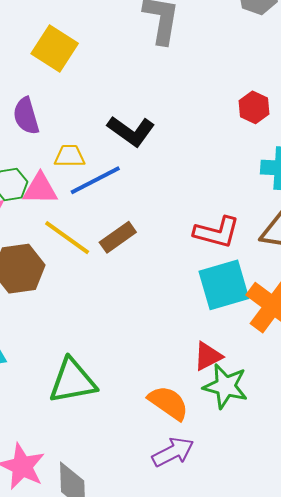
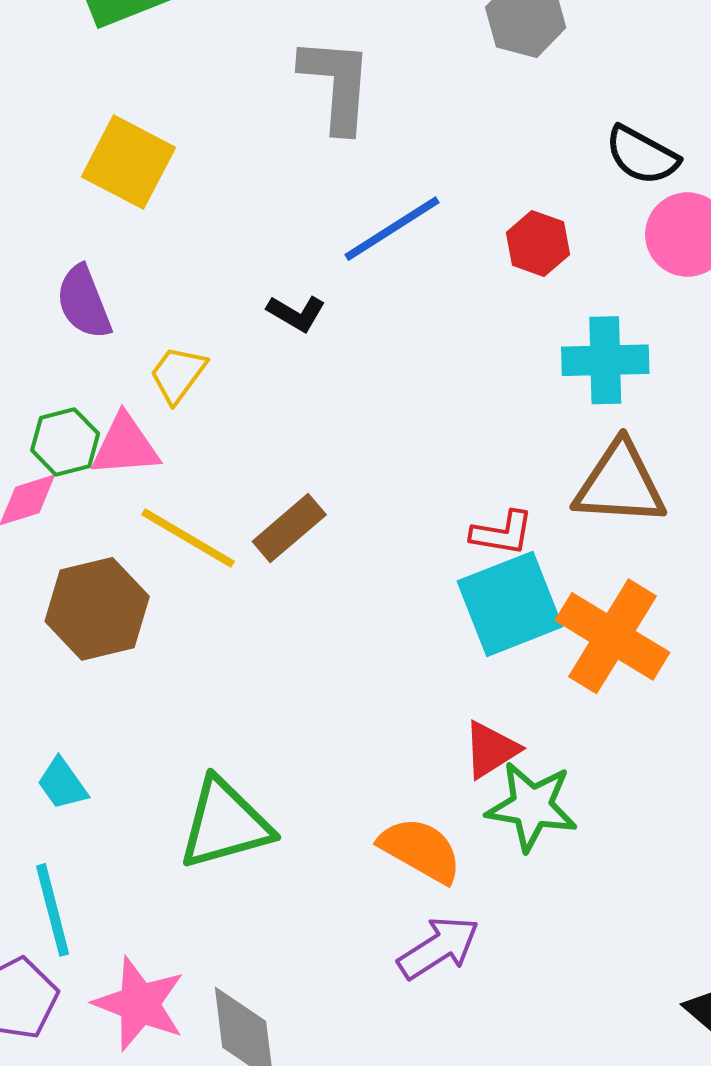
black L-shape: (131, 131) -> (296, 313), size x0.6
yellow trapezoid: (70, 156) -> (178, 374), turned -48
blue line: (95, 180) -> (392, 229), moved
red L-shape: (217, 232) -> (502, 533), moved, size x0.7

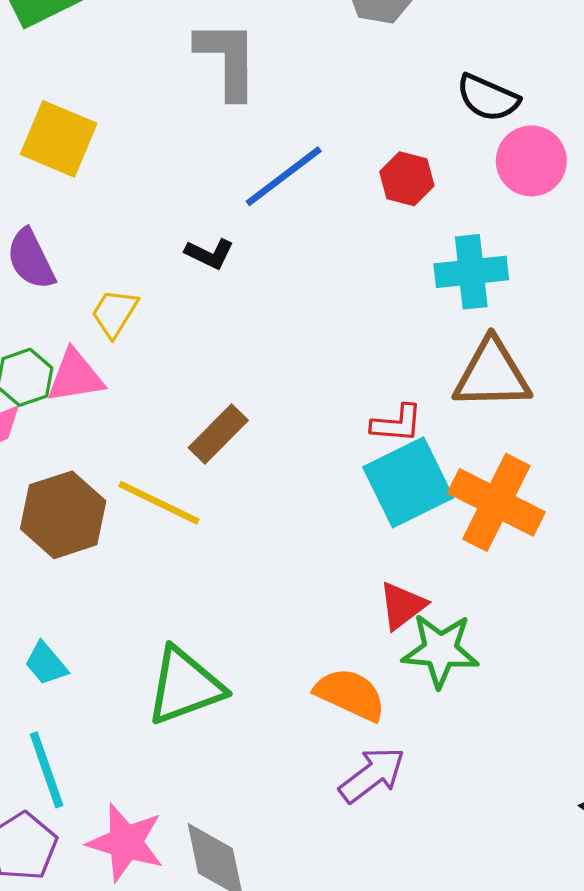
yellow line: (188, 538) -> (159, 503), moved

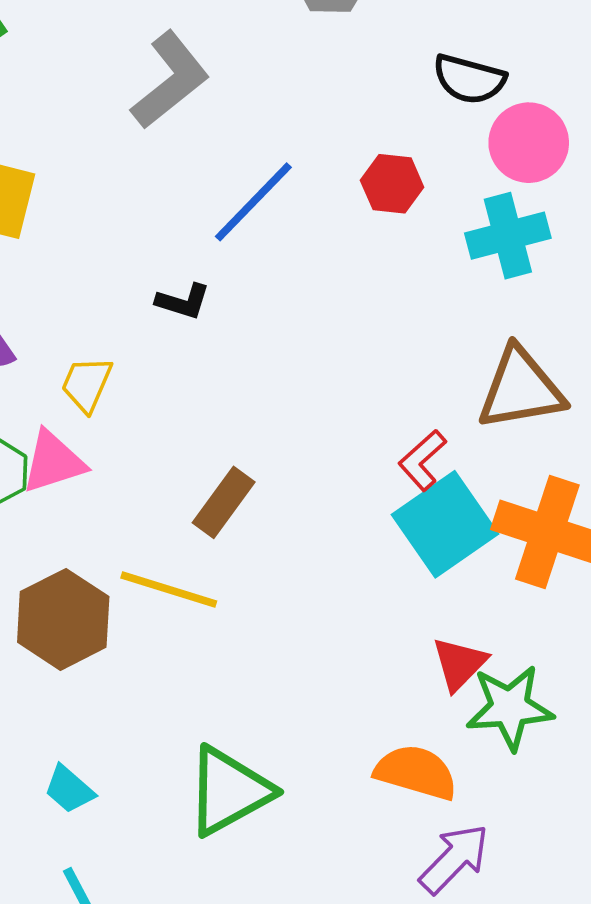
gray L-shape: (227, 59) -> (170, 80), turned 60
cyan cross: (471, 272) -> (508, 236), moved
red L-shape: (397, 424) -> (422, 460), turned 142

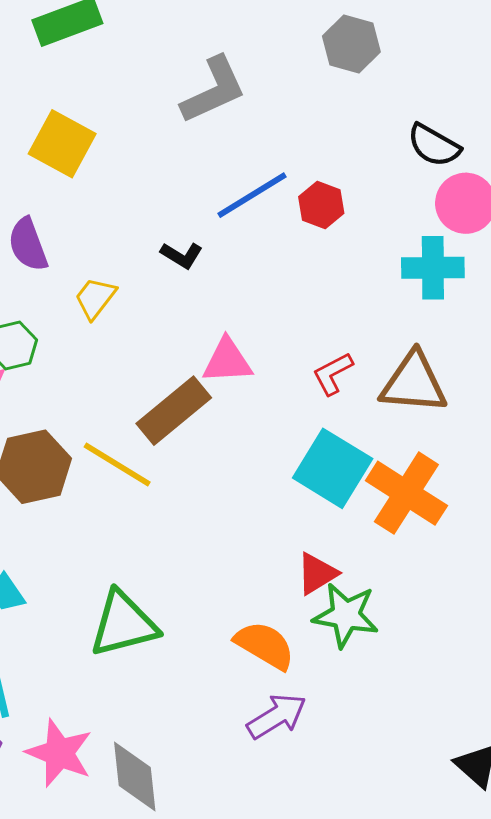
red hexagon: (392, 184) -> (321, 205), moved
red L-shape: (422, 460) -> (333, 374), moved
pink triangle: (53, 462) -> (227, 361), moved
brown rectangle: (224, 502) -> (174, 411), size x1.4
cyan square: (445, 524) -> (333, 468), turned -38

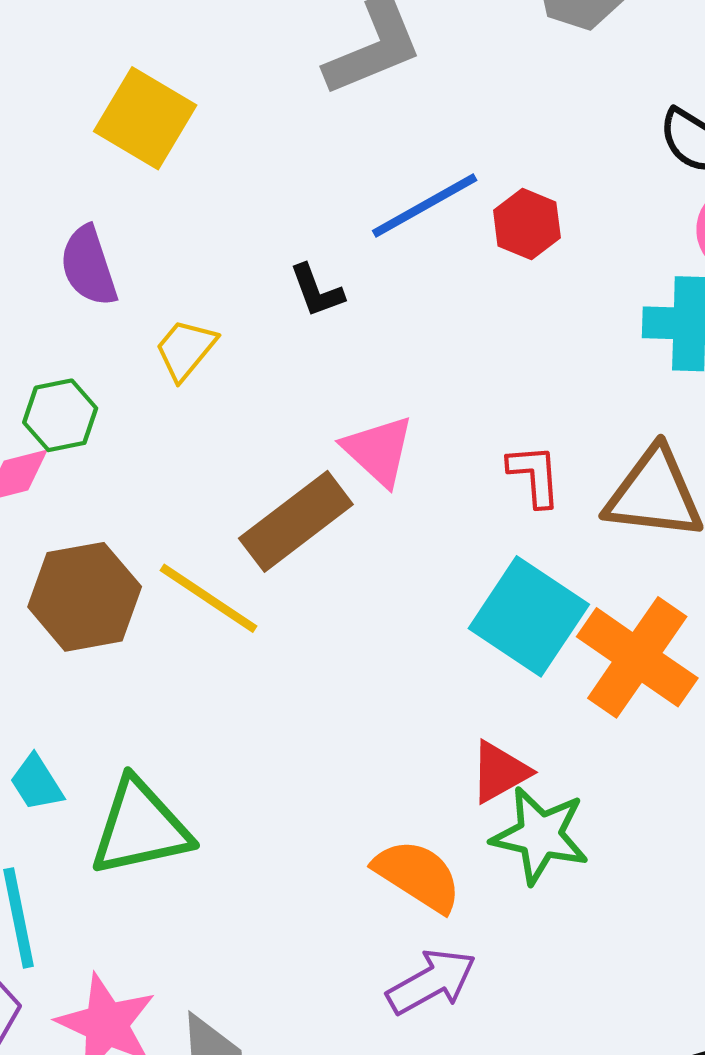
black L-shape: (182, 255) -> (317, 291), turned 36
pink triangle: (227, 361) -> (378, 451), turned 44
red L-shape: (333, 374) -> (534, 475), turned 111
green triangle: (123, 624) -> (140, 828), moved

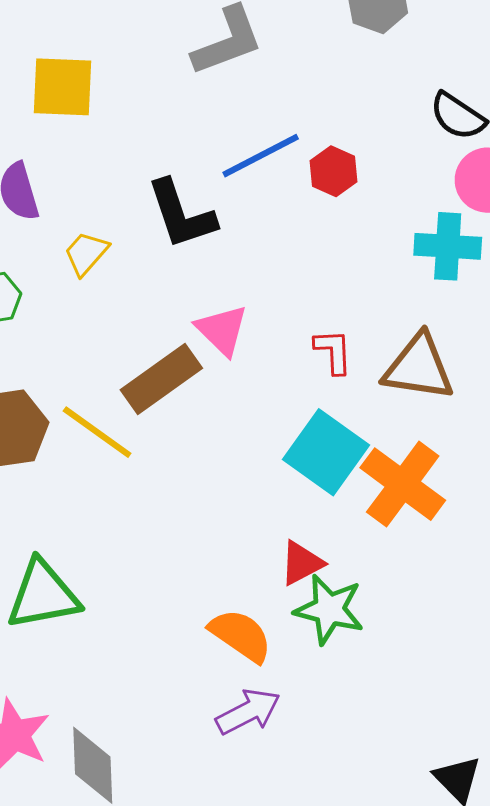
yellow square: (145, 118) -> (62, 87), turned -30
black L-shape: (317, 291) -> (181, 214), size x1.8

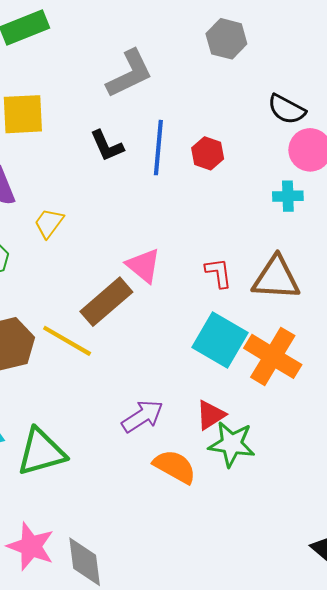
blue line: (261, 156) -> (158, 148), turned -52
black L-shape: (181, 214) -> (107, 146), moved, size x0.7
cyan cross: (448, 246) -> (288, 196), size x0.7
purple arrow: (248, 712) -> (142, 416), moved

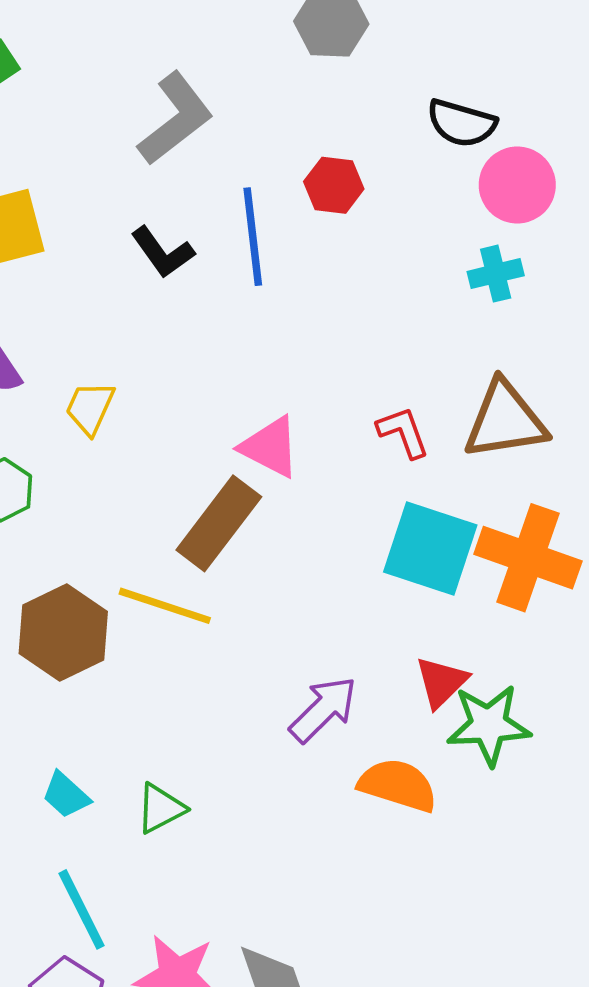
red hexagon: (208, 153) -> (334, 185), moved
green triangle: (41, 452) -> (161, 808), size x0.6

